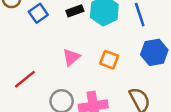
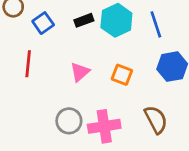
red line: (25, 79) -> (28, 64), moved, turned -45

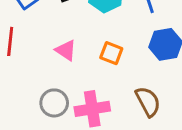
pink triangle: (80, 72) -> (66, 50), turned -45

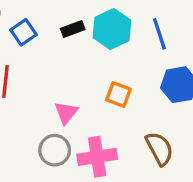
pink triangle: (66, 50) -> (66, 113), moved, turned 35

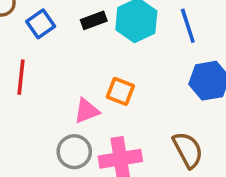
orange square: (119, 95) -> (120, 91), moved
pink triangle: (66, 113) -> (87, 111), turned 30

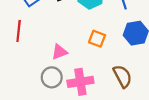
orange square: (120, 91) -> (97, 39), moved

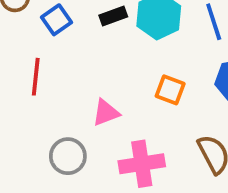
gray circle: (52, 77) -> (68, 156), moved

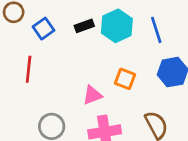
pink triangle: (106, 113) -> (92, 95), moved

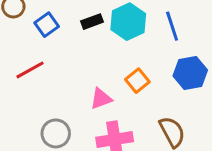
red line: (29, 69) -> (30, 70), turned 55
orange square: (125, 79) -> (137, 81), turned 30

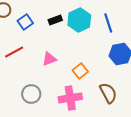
orange square: (137, 81) -> (80, 71), moved
pink triangle: (101, 99) -> (49, 59), moved

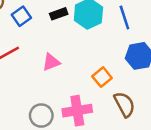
orange square: (80, 71) -> (102, 77), moved
gray circle: (31, 94) -> (41, 116), moved

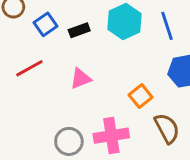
black rectangle: (59, 14) -> (79, 30), moved

